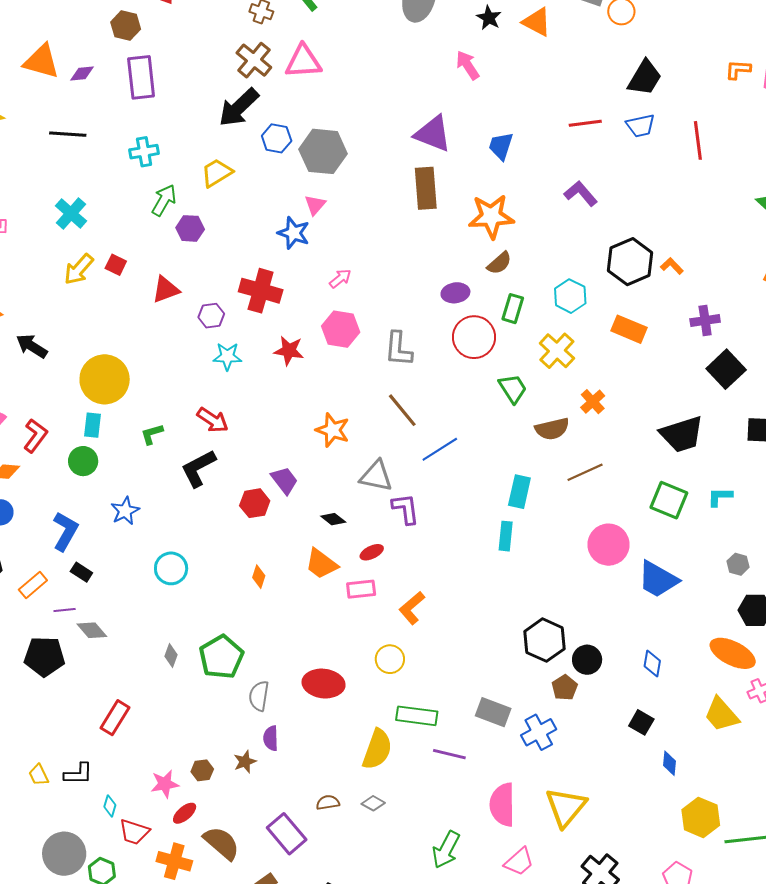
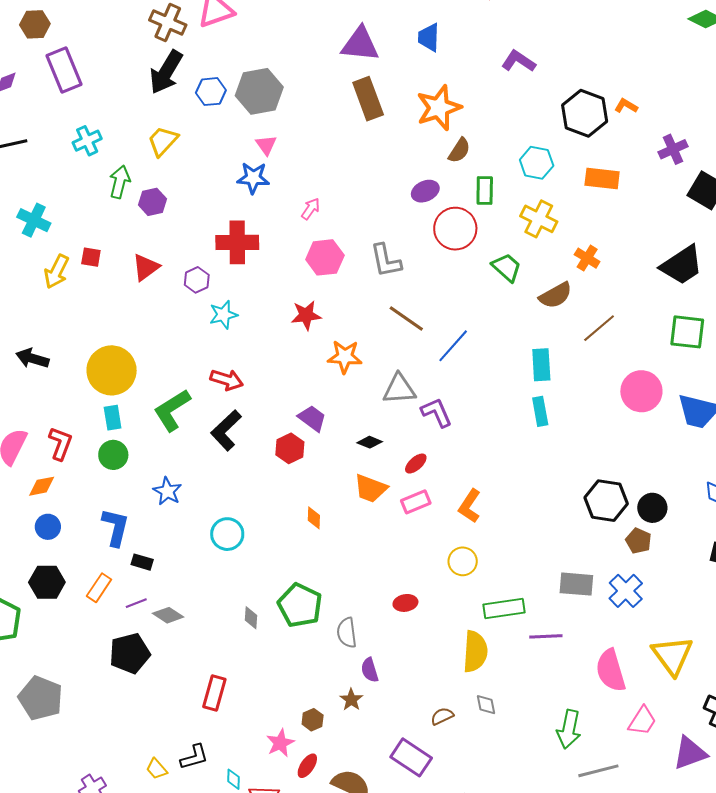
red star: (289, 351) -> (306, 315), moved
green L-shape: (152, 434) -> (172, 410), size x1.8
red ellipse: (324, 684) -> (405, 603), size x0.6
gray diamond: (373, 803) -> (486, 705), turned 65

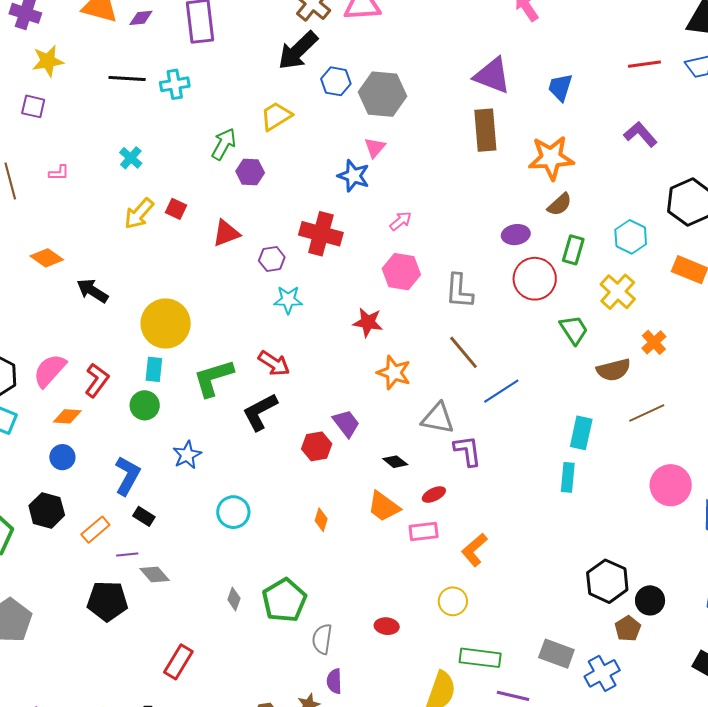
cyan cross: (87, 141) -> (175, 84), moved
cyan cross: (34, 220) -> (131, 158), size x0.7

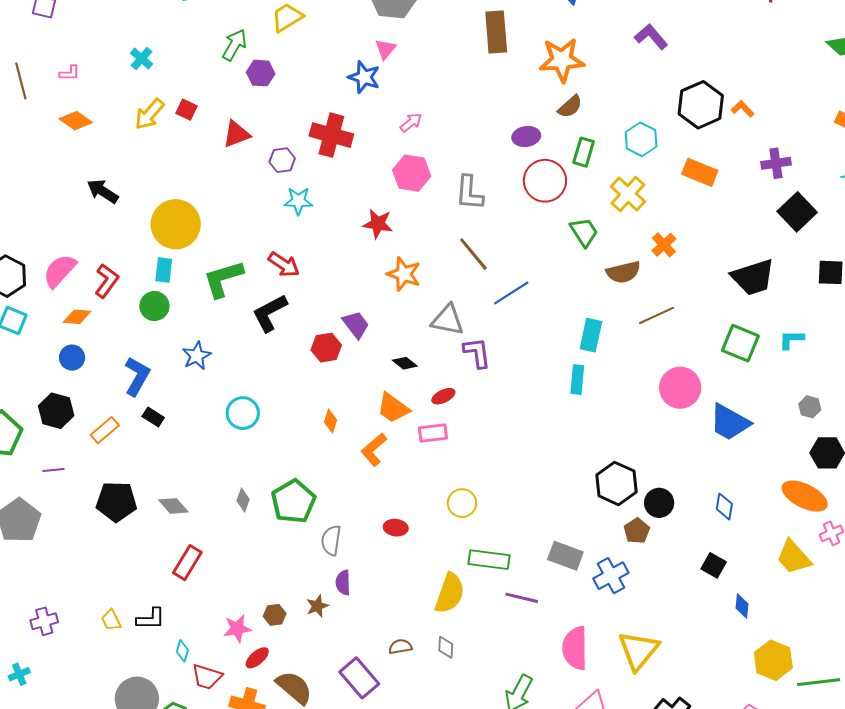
orange diamond: (47, 258) -> (76, 121), moved
orange L-shape: (474, 550) -> (374, 450), moved
purple line: (127, 554) -> (53, 470), moved
gray diamond: (155, 575) -> (173, 506), moved

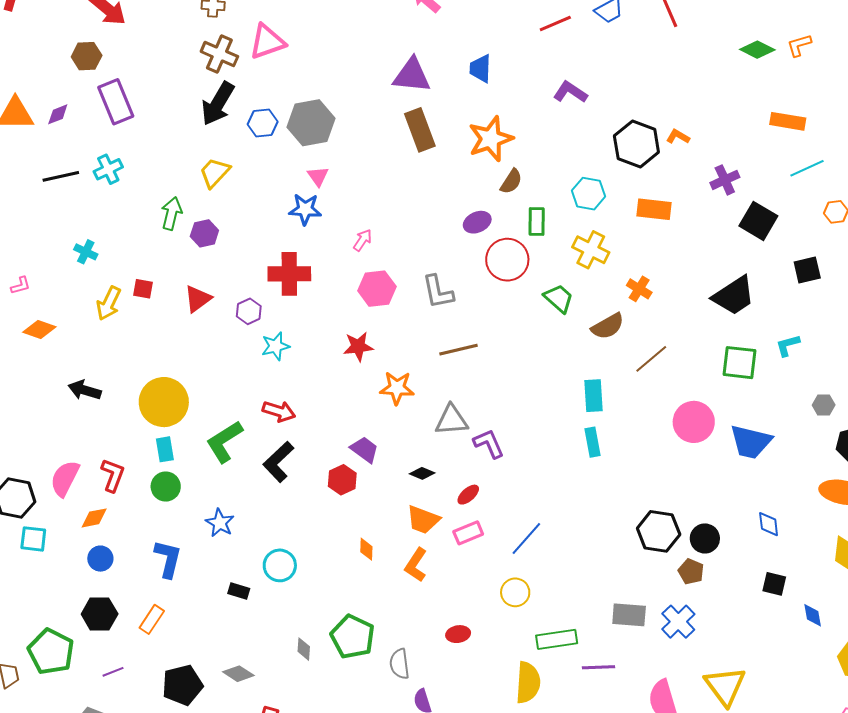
brown line: (473, 254) -> (458, 350), turned -48
blue line: (511, 293) -> (526, 538), moved
black rectangle: (153, 417) -> (239, 591), moved

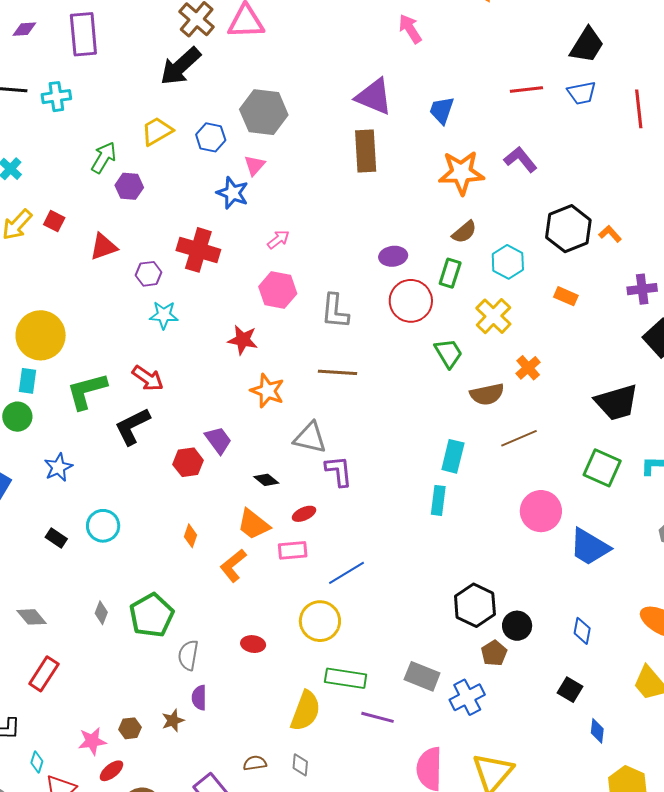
blue hexagon: (263, 123) -> (211, 137), moved
orange star: (491, 139) -> (461, 173), moved
brown semicircle: (511, 181) -> (464, 232), moved
orange rectangle: (654, 209) -> (566, 296), size x0.7
yellow circle: (515, 592) -> (320, 621), size x1.4

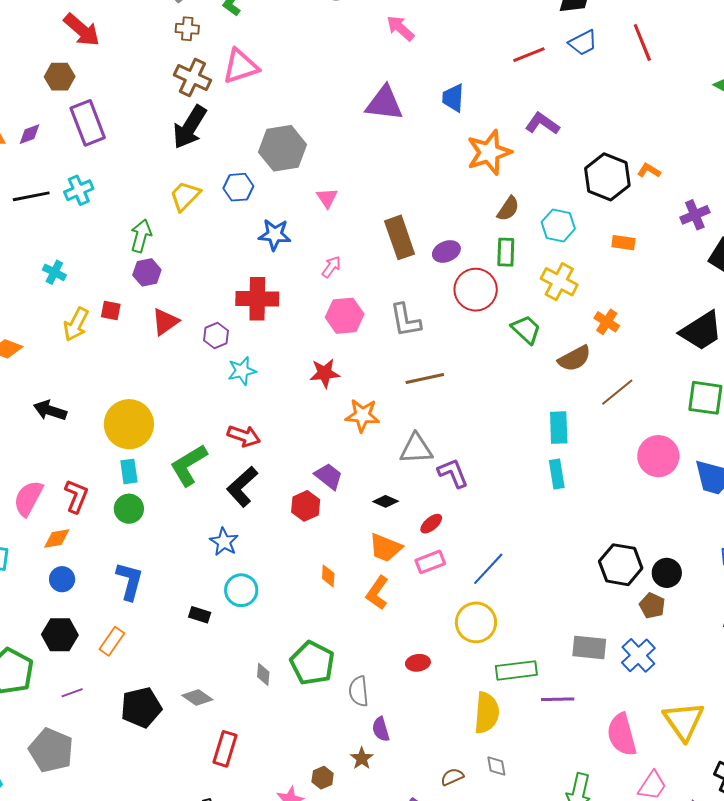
brown rectangle: (366, 151) -> (400, 237), moved
pink triangle: (255, 165) -> (327, 198), moved
purple hexagon: (129, 186) -> (147, 272), moved
blue star: (58, 467) -> (224, 542), moved

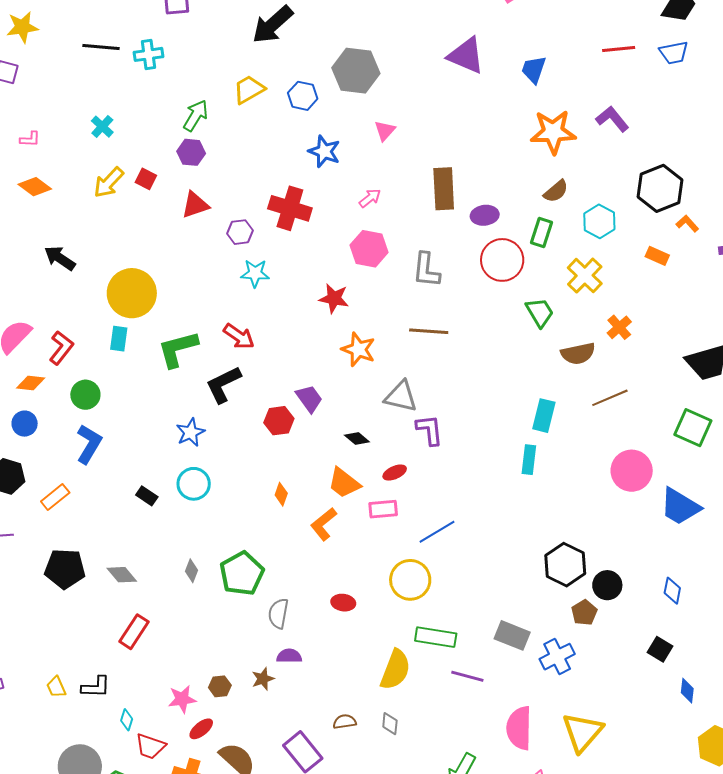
orange L-shape: (649, 171) -> (687, 224), moved
green circle: (129, 509) -> (85, 395), moved
purple semicircle: (381, 729) -> (289, 656), turned 90

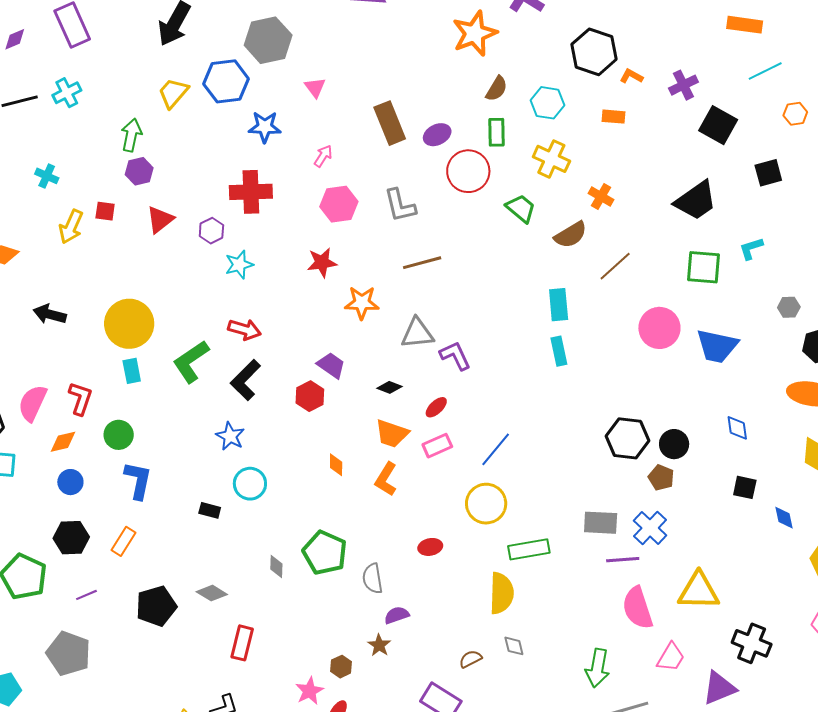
blue hexagon: (303, 96) -> (226, 81), size x1.5
purple line: (467, 676) -> (623, 560), moved
yellow triangle: (582, 732) -> (699, 591), turned -51

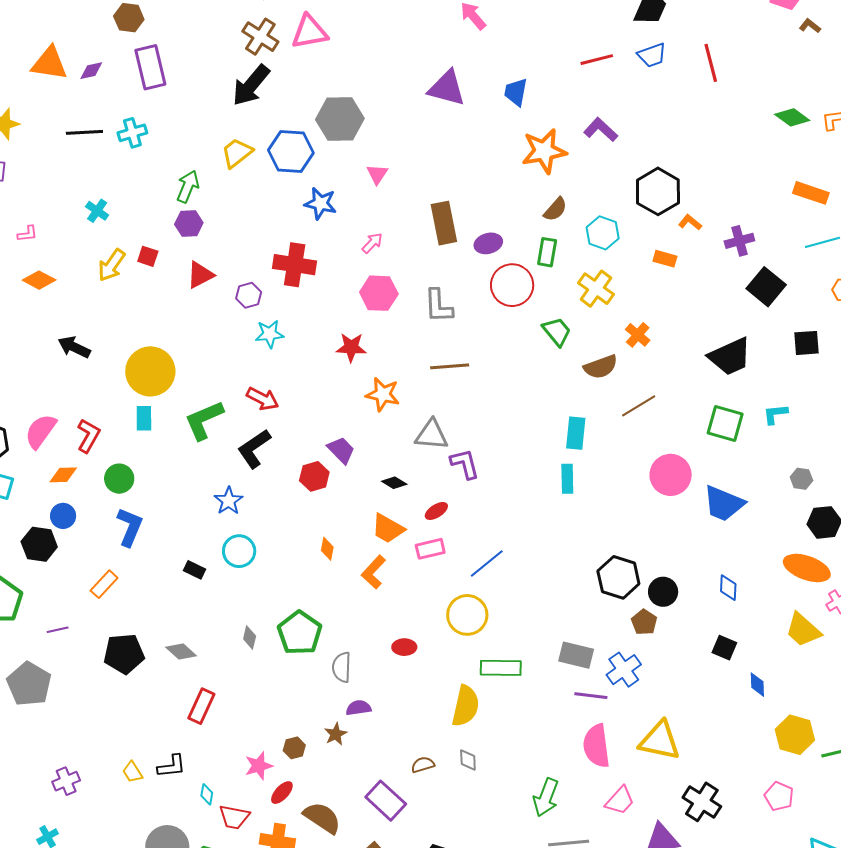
black hexagon: (71, 538) -> (39, 544), moved

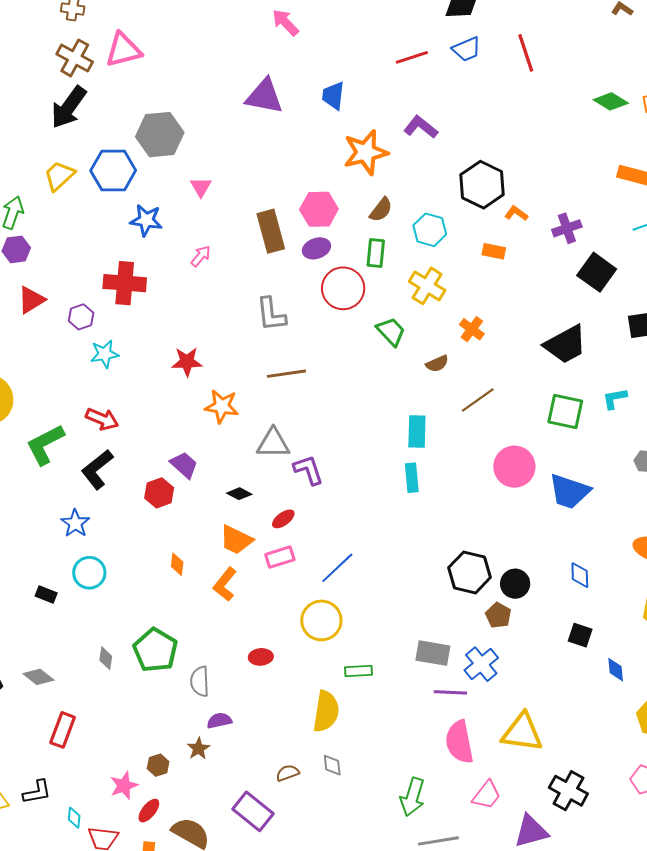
pink hexagon: (379, 293) -> (319, 209), moved
brown semicircle: (601, 367) -> (437, 364), size x0.7
green rectangle: (501, 668) -> (358, 671), size x0.7

